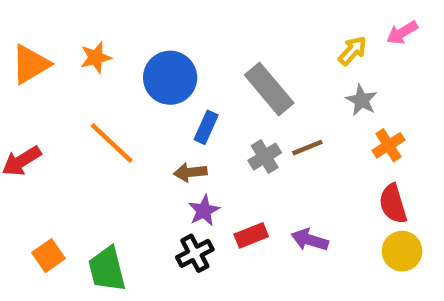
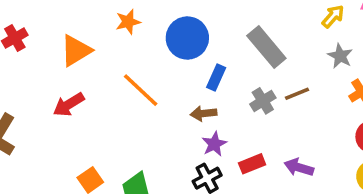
orange triangle: (30, 64) -> (76, 51), moved

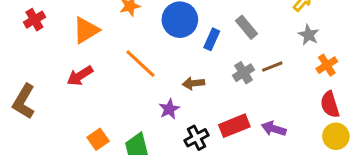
gray rectangle: (266, 47) -> (247, 27), size x0.7
blue rectangle: (216, 78) -> (212, 39), moved
purple star: (214, 144) -> (169, 109), moved
red rectangle: (252, 164) -> (234, 126), size x1.4

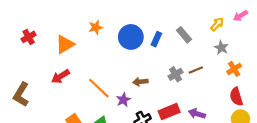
gray rectangle: (247, 27) -> (184, 35), moved
blue rectangle: (212, 39) -> (156, 39), moved
orange line: (140, 64) -> (99, 88), moved

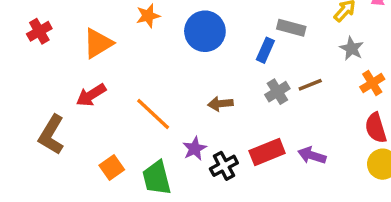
gray rectangle: (184, 35) -> (291, 28), turned -35
blue rectangle: (156, 39) -> (265, 50), moved
brown L-shape: (21, 94) -> (51, 135), moved
purple star: (123, 100) -> (195, 149), moved

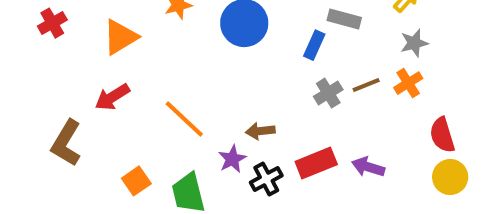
gray star: (352, 48) -> (414, 43), turned 30
orange cross: (372, 83) -> (408, 83), moved
brown arrow: (220, 104) -> (260, 131), moved

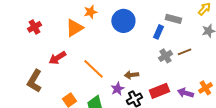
red cross: (52, 23) -> (34, 27), moved
orange triangle: (120, 37) -> (74, 28), moved
orange cross: (408, 83) -> (205, 88), moved

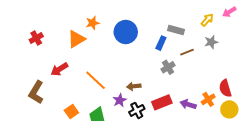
brown line: (184, 52) -> (187, 52), moved

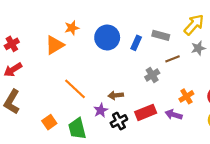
yellow arrow: (207, 20) -> (194, 25), size x1.5
blue rectangle: (161, 43) -> (136, 43), moved
red arrow: (59, 69) -> (13, 70), moved
orange cross: (208, 99) -> (186, 96), moved

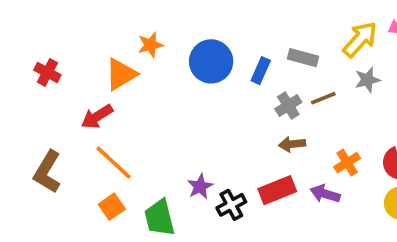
red cross: (12, 44) -> (47, 72), turned -32
red arrow: (13, 70) -> (97, 117), moved
gray cross: (152, 75) -> (288, 106), moved
orange line: (75, 89) -> (114, 163), moved
brown arrow: (116, 95) -> (292, 144), moved

